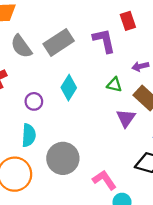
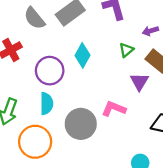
green triangle: (114, 85) -> (126, 50), turned -49
purple circle: (34, 101) -> (50, 71), size x1.6
pink L-shape: (104, 180) -> (114, 109), moved, turned -30

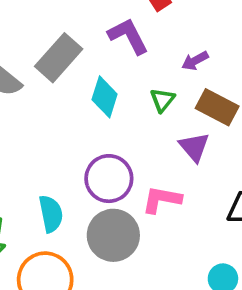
cyan diamond: (83, 55) -> (105, 97), moved
purple circle: (50, 71) -> (109, 179), moved

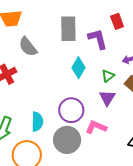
gray rectangle: (59, 58) -> (68, 29), moved, turned -55
purple triangle: (194, 147) -> (107, 98), moved

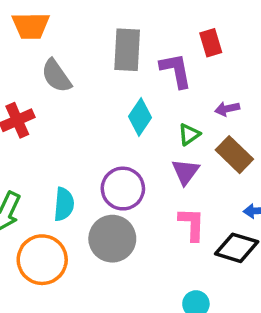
pink L-shape: (96, 127) -> (192, 224), moved, turned 65

